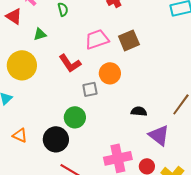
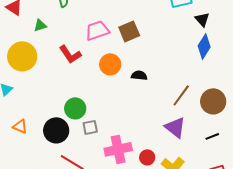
gray square: (90, 89) -> (90, 127), moved
black semicircle: (139, 111) -> (139, 75), moved
purple triangle: (159, 135) -> (175, 127), moved

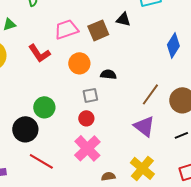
black triangle: (202, 19) -> (123, 19), moved, turned -35
gray square: (90, 127) -> (90, 95), moved
pink cross: (118, 149) -> (87, 148), turned -32
red circle: (147, 157) -> (86, 118), moved

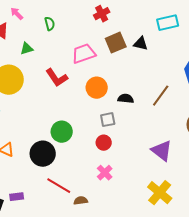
brown square: (98, 30) -> (116, 43), moved
brown line: (150, 94) -> (161, 96), moved
pink cross: (87, 148) -> (105, 173), size x0.6
brown semicircle: (108, 176) -> (81, 201), moved

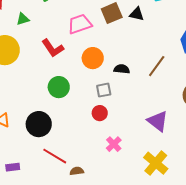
green circle: (62, 132) -> (59, 87), moved
pink cross: (105, 173) -> (114, 144), moved

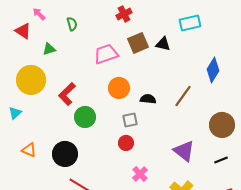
red L-shape: (53, 48) -> (67, 94), moved, turned 80

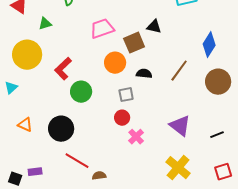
brown square: (138, 43) -> (134, 43), moved
black triangle: (163, 44) -> (154, 27), moved
brown circle: (222, 125) -> (218, 82), moved
pink cross: (140, 174) -> (136, 137), moved

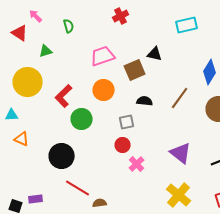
orange circle: (115, 63) -> (104, 90), moved
cyan triangle: (11, 88) -> (12, 115), turned 40
orange triangle: (25, 125) -> (22, 139), moved

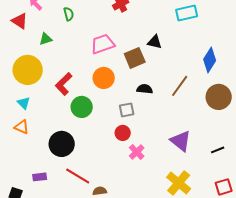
cyan triangle: (12, 115) -> (24, 103), moved, turned 48
purple rectangle: (36, 199) -> (40, 177), moved

